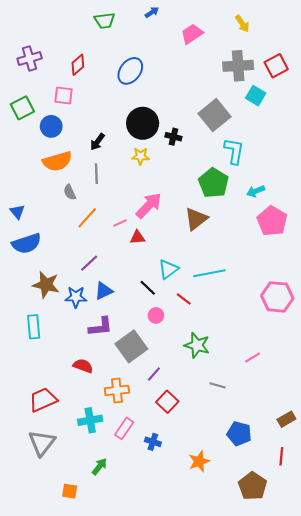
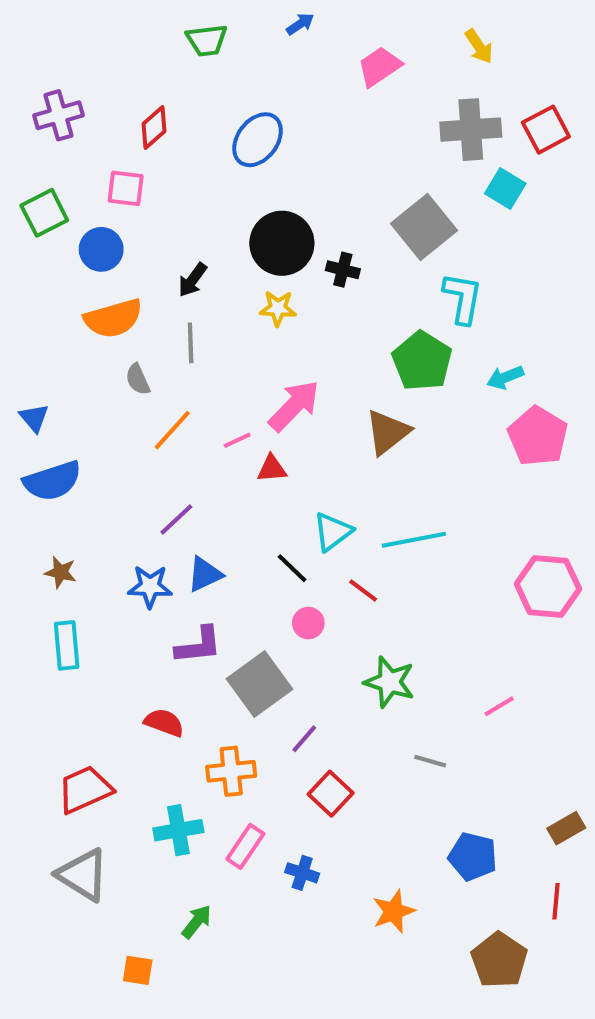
brown star: (46, 285) -> (61, 572), moved, size x0.6
gray triangle: (42, 443) -> (83, 875), turned -36

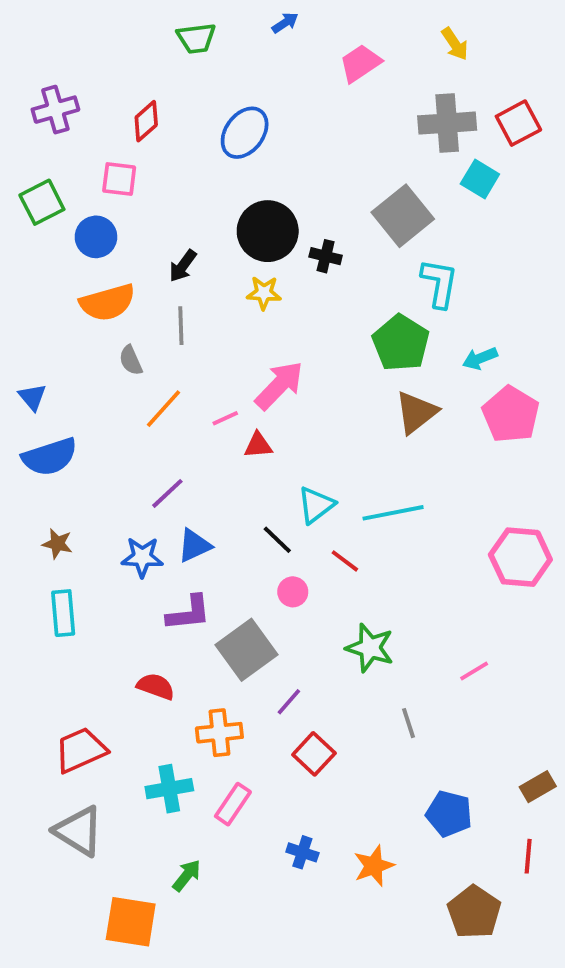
brown triangle: (388, 432) -> (416, 412), moved
gray line: (430, 761) -> (409, 723), turned 56
blue cross: (302, 873) -> (302, 852), moved
orange square: (138, 970) -> (131, 922), size x1.8

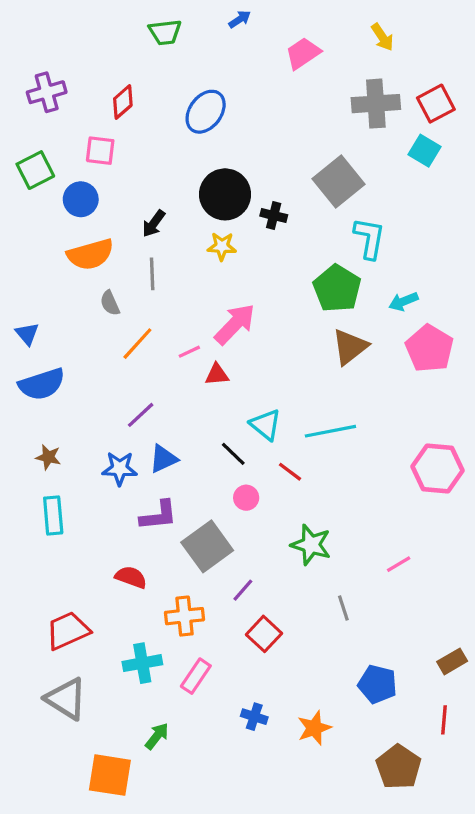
cyan square: (480, 179) -> (425, 151), moved
cyan triangle: (316, 505) -> (266, 425), turned -44

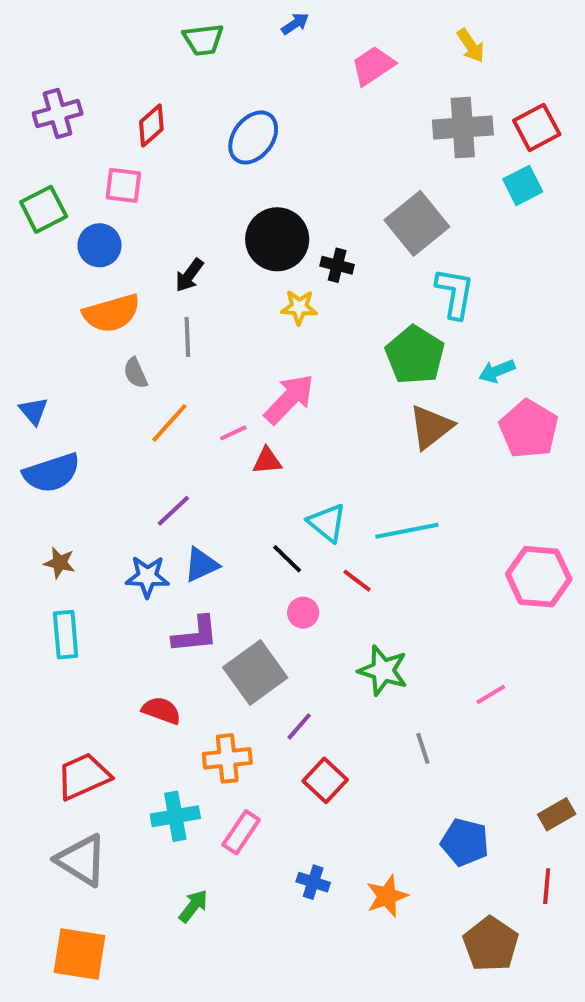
cyan square: (425, 151) -> (523, 185), turned 32
yellow star: (222, 246) -> (299, 307), moved
orange square: (110, 775) -> (80, 954), moved

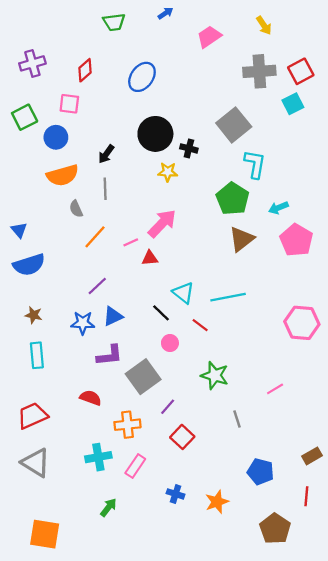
red trapezoid: (84, 776) -> (32, 416), moved
gray triangle: (82, 860) -> (36, 463), moved

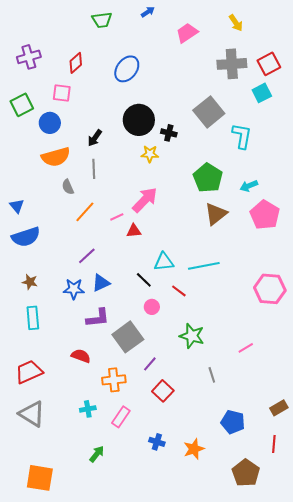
cyan L-shape: (255, 164) -> (242, 136), moved
cyan triangle: (183, 293) -> (164, 262), turned -45
cyan cross: (98, 457) -> (88, 409), size x0.7

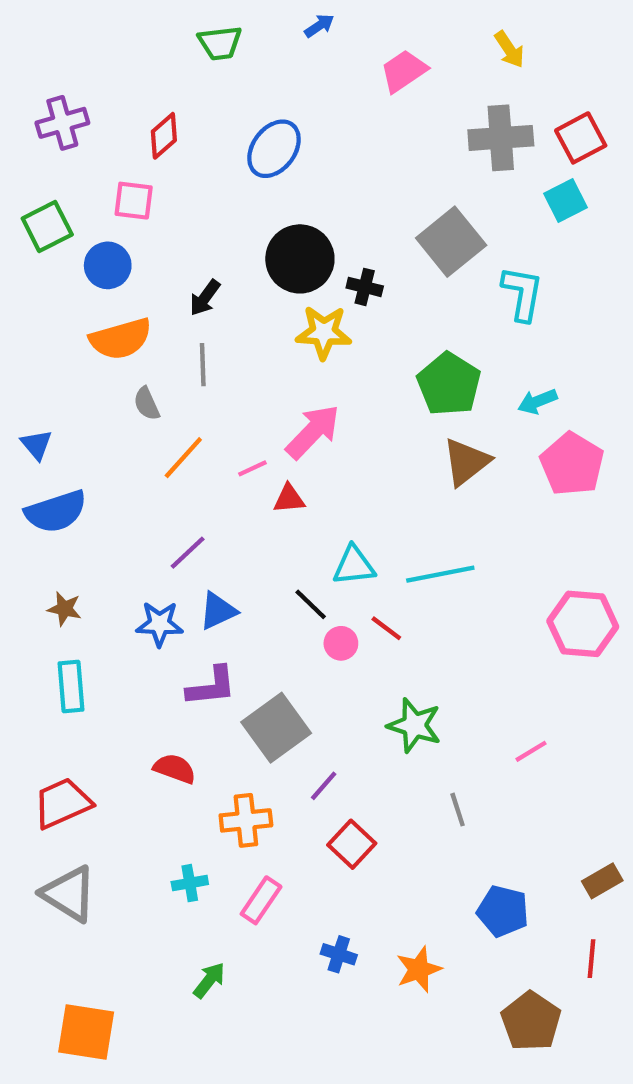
yellow star: (150, 154) -> (324, 332), size x1.4
pink circle: (152, 307) -> (341, 643), moved

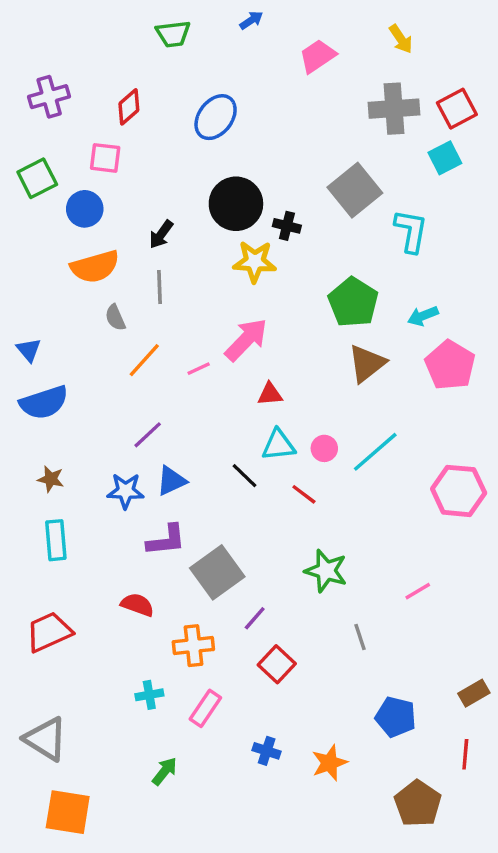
red triangle: (289, 499) -> (270, 394), moved
cyan line: (440, 574) -> (375, 452), moved, turned -30
pink circle: (341, 643) -> (324, 448), moved
gray triangle: (69, 894) -> (46, 739), moved

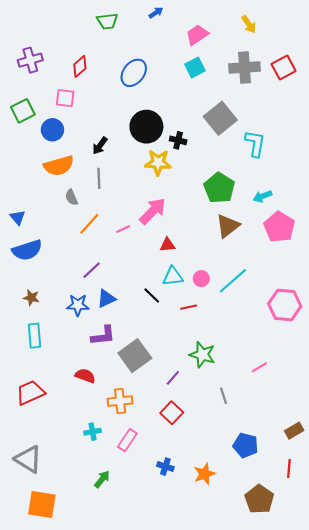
cyan square: (445, 158) -> (195, 68), moved
red line: (304, 494) -> (189, 307), turned -49
purple line: (255, 618) -> (173, 378), moved

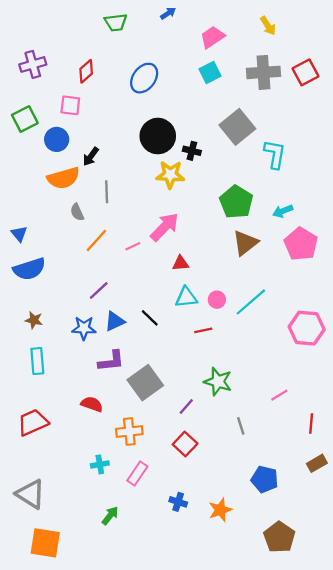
black arrow: (100, 146) -> (91, 156), moved
black line: (152, 296) -> (150, 318), moved
red line: (289, 469) -> (311, 424), moved

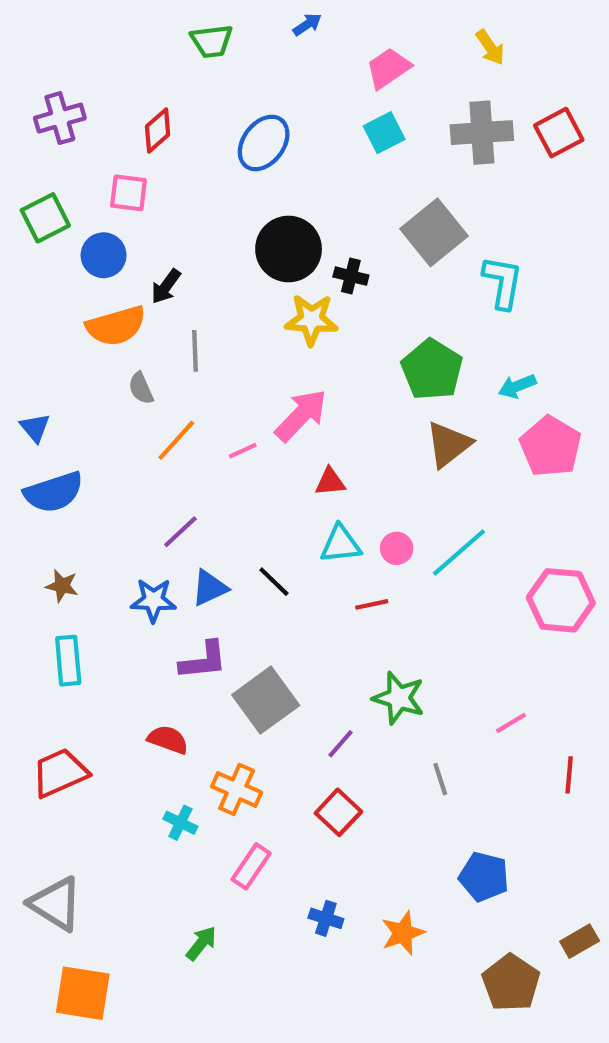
orange cross: (129, 431) -> (237, 789), turned 30
brown rectangle: (317, 463) -> (580, 941), moved
cyan cross: (100, 464) -> (180, 823), moved, turned 36

